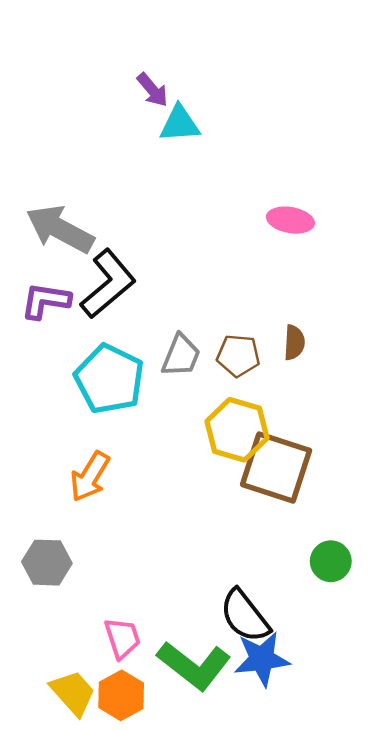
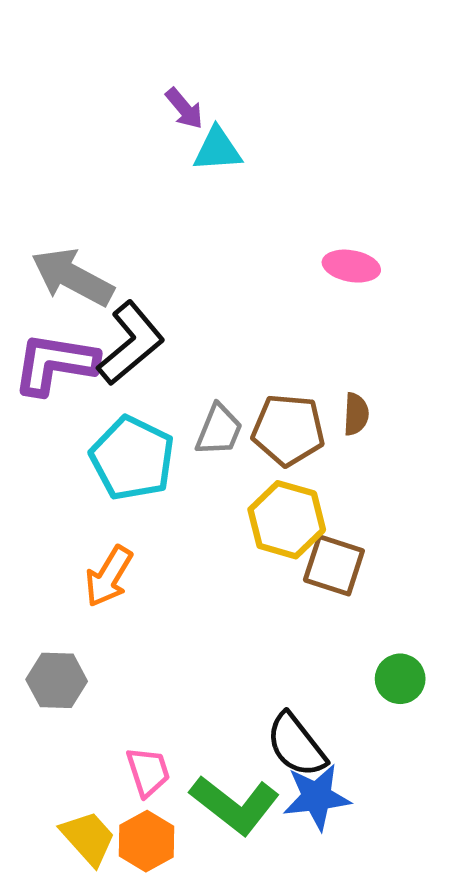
purple L-shape: (46, 301) -> (55, 364), size x1.4
brown pentagon: (238, 355) -> (288, 430), size x1.4
brown square: (276, 467) -> (334, 565), size x0.7

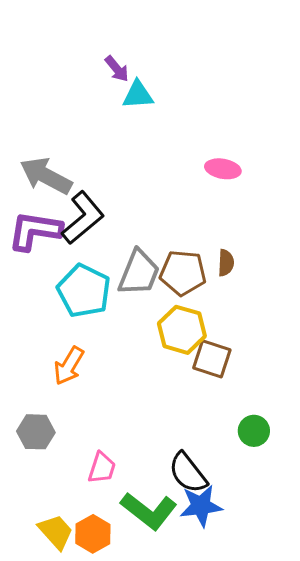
gray trapezoid: (219, 430) -> (139, 273), size x1.4
pink trapezoid: (148, 772) -> (102, 468), moved, turned 36

